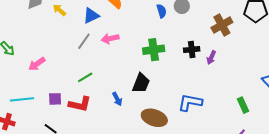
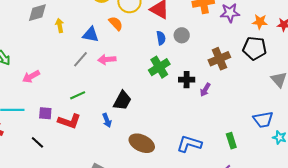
yellow arrow: (59, 10) -> (60, 25), turned 32
blue triangle: (91, 16) -> (91, 35), turned 30
green cross: (154, 50) -> (159, 67), moved, turned -30
black trapezoid: (141, 83) -> (122, 101), moved
blue L-shape: (190, 103) -> (189, 144), moved

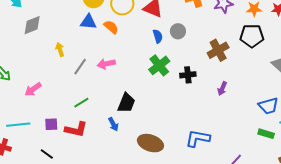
yellow arrow: (60, 25) -> (60, 50), moved
blue triangle: (91, 35) -> (88, 22), moved
purple arrow: (205, 90) -> (222, 89), moved
green rectangle: (231, 141) -> (266, 134), moved, turned -49

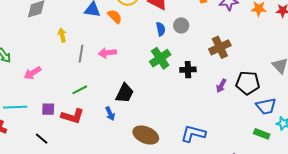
black pentagon: (252, 36) -> (248, 83), moved
gray line: (80, 67) -> (81, 54), turned -30

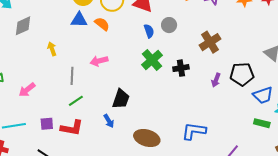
gray line: (81, 54) -> (72, 76), moved

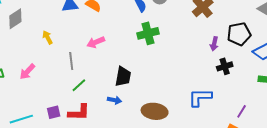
green cross: (152, 60) -> (148, 33), turned 35
black cross: (181, 68) -> (225, 66), moved
pink arrow: (27, 90) -> (27, 72), moved
blue arrow: (109, 121) -> (114, 100), turned -40

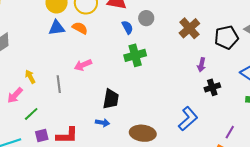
black pentagon: (239, 34) -> (226, 37), moved
yellow arrow: (47, 37) -> (30, 77), moved
green line: (79, 85) -> (31, 114), moved
blue L-shape: (200, 97) -> (188, 119), turned 140

